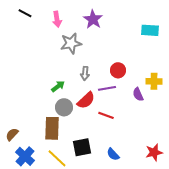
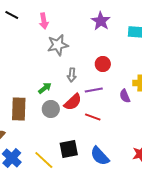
purple star: (93, 19) -> (101, 21), moved
red circle: (118, 70) -> (103, 64), moved
brown rectangle: (52, 128) -> (19, 109), moved
blue semicircle: (113, 154) -> (100, 156), size x1.5

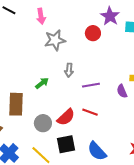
purple star: (101, 21) -> (110, 16), moved
red circle: (103, 64) -> (93, 33), moved
red semicircle: (73, 102) -> (66, 117), moved
gray circle: (51, 109) -> (43, 123), moved

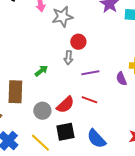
red circle: (93, 33) -> (78, 42), moved
gray star: (55, 40) -> (62, 17), moved

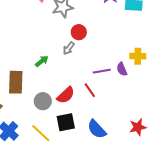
gray arrow: (68, 58) -> (69, 48), turned 32
purple line: (90, 73) -> (102, 71), moved
red line: (89, 100) -> (90, 90), turned 35

